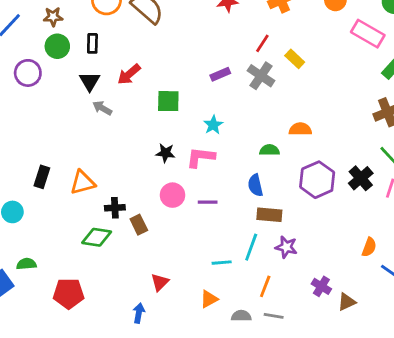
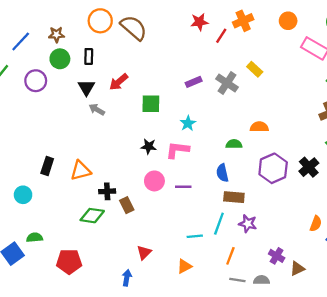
red line: (262, 43) -> (221, 36), moved
gray semicircle: (241, 316) -> (262, 280), moved

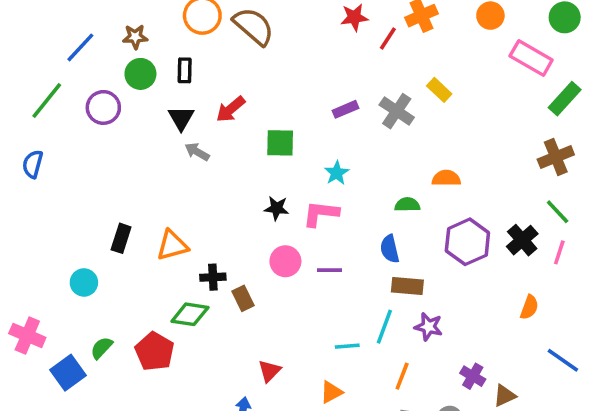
orange semicircle: (316, 224) -> (529, 307), moved
green semicircle: (35, 237) -> (102, 348), turned -42
red pentagon: (69, 262) -> (155, 351), moved, turned 30

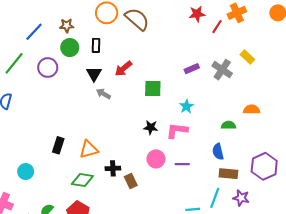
purple hexagon: (467, 242) -> (264, 166), moved
cyan circle: (84, 282) -> (26, 172), moved
green diamond: (190, 314) -> (82, 180), moved

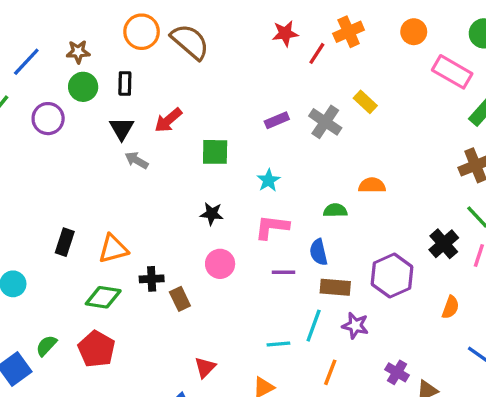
pink L-shape: (177, 131) -> (272, 227), moved
purple line: (182, 164) -> (283, 272), moved

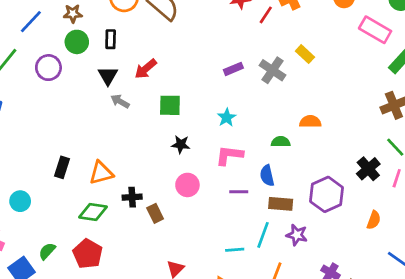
green square: (215, 152) -> (170, 105), moved

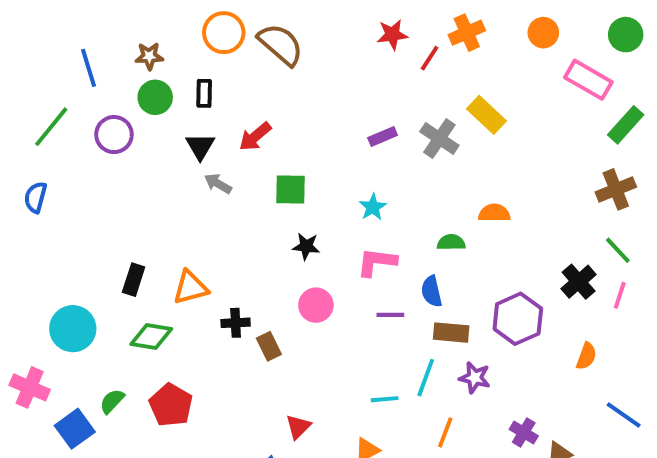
blue line: (31, 22) -> (88, 68), turned -60
yellow rectangle: (305, 54) -> (486, 115), size x1.4
cyan circle: (20, 201) -> (73, 329), size x1.5
green diamond: (93, 212) -> (151, 336), moved

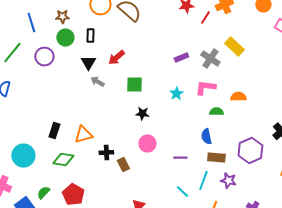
pink L-shape: (377, 262) -> (205, 88), moved
purple line: (390, 315) -> (180, 158), moved
cyan line: (385, 399) -> (182, 192), turned 48

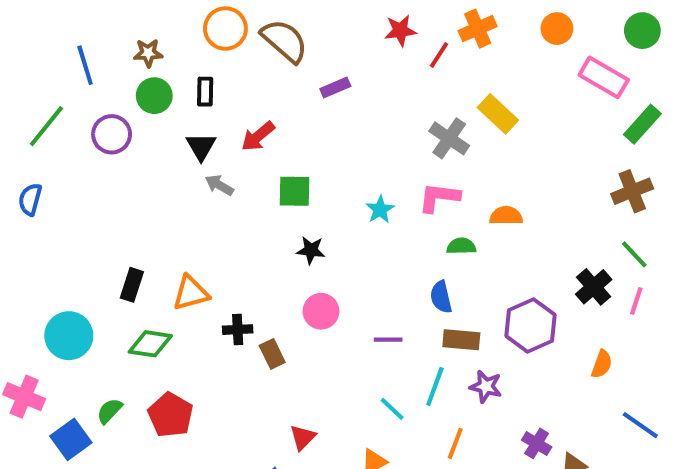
purple rectangle: (181, 58) -> (335, 88), moved

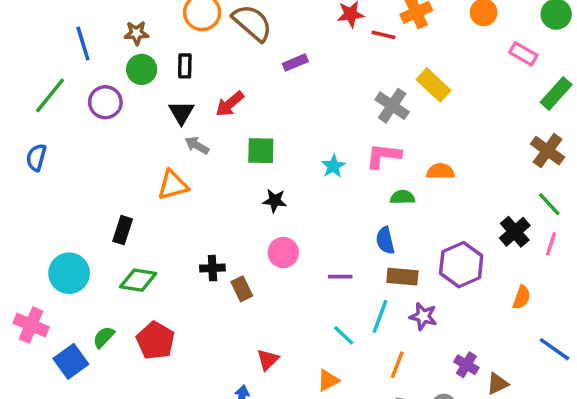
red line: (439, 55) -> (383, 35), turned 70
pink rectangle: (604, 77) -> (523, 54), size x0.7
brown cross: (632, 191) -> (548, 151), turned -32
orange triangle: (191, 293) -> (173, 185), moved

